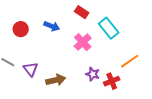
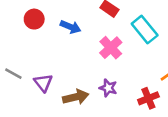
red circle: (21, 29) -> (34, 19), moved
purple star: (93, 74) -> (108, 88), moved

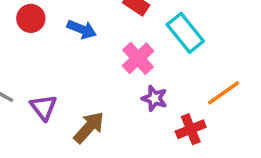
purple star: (108, 88) -> (154, 98), moved
brown arrow: (76, 97) -> (89, 127), turned -35

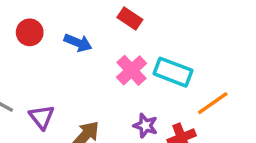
cyan rectangle: (185, 33) -> (173, 72), moved, turned -30
purple star: (154, 98) -> (145, 126), moved

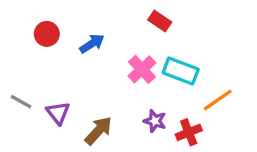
red rectangle: (130, 19) -> (160, 21), moved
blue arrow: (78, 43) -> (92, 44), turned -55

